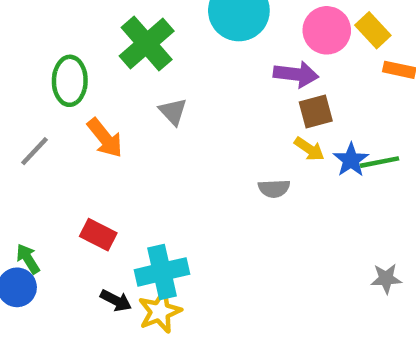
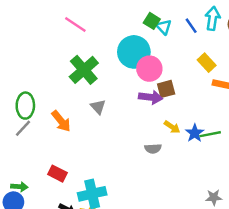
pink circle: (327, 30) -> (149, 69), moved
purple arrow: (296, 74) -> (151, 97), moved
green ellipse: (70, 81) -> (25, 106), moved
brown square: (316, 112) -> (166, 89), moved
green arrow: (28, 259) -> (19, 187), turned 126

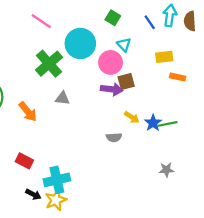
cyan triangle: (164, 27) -> (124, 45), moved
cyan circle: (134, 52) -> (80, 43), moved
yellow rectangle: (207, 63) -> (164, 57), turned -54
gray triangle: (98, 107) -> (62, 98), turned -40
gray star: (214, 197) -> (166, 170), moved

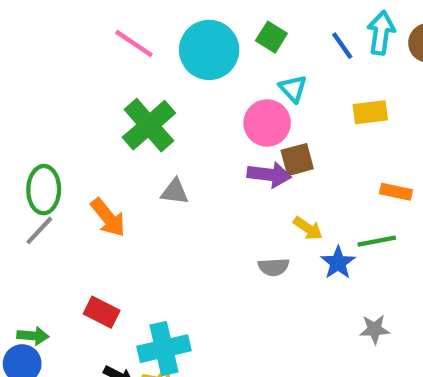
cyan circle: (80, 43) -> (209, 50), moved
orange rectangle: (178, 77) -> (396, 192), moved
blue star: (153, 123) -> (338, 263), moved

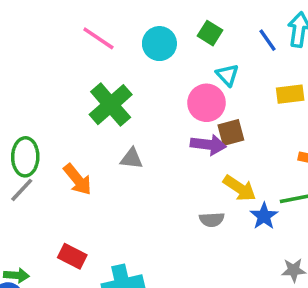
cyan circle: (209, 50) -> (159, 44), size x0.7
yellow arrow: (308, 228) -> (240, 188), size x1.4

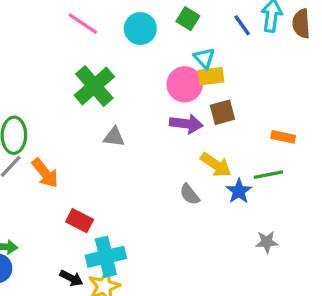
yellow rectangle: (290, 94) -> (211, 76), moved
brown square: (231, 132) -> (222, 112), moved
orange arrow: (78, 180) -> (45, 173), moved
gray semicircle: (212, 220) -> (190, 194), turned 55
red rectangle: (72, 256) -> (80, 221), moved

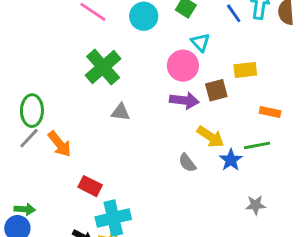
yellow rectangle: (211, 76) -> (245, 70), moved

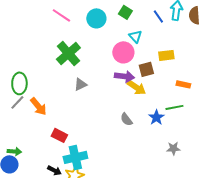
gray triangle: (120, 112) -> (80, 84), turned -32
yellow arrow: (211, 137) -> (136, 87), moved

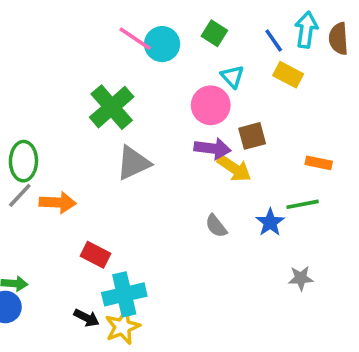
pink line: (61, 15) -> (135, 39), moved
yellow rectangle: (166, 55) -> (288, 75), moved, turned 35
gray triangle: (80, 84) -> (133, 163), size x1.5
orange arrow: (38, 106) -> (58, 203), turned -48

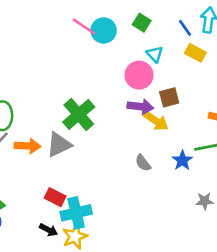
green cross: (112, 107) -> (79, 114), moved
gray triangle: (133, 163) -> (59, 145), moved
red rectangle: (95, 255) -> (55, 197), moved

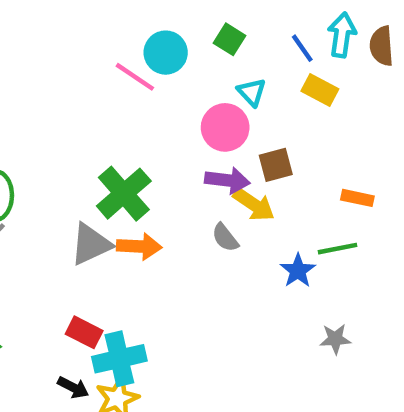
pink line: (84, 27) -> (135, 77), moved
orange arrow: (28, 146) -> (139, 246), moved
gray semicircle: (143, 163) -> (225, 238), moved

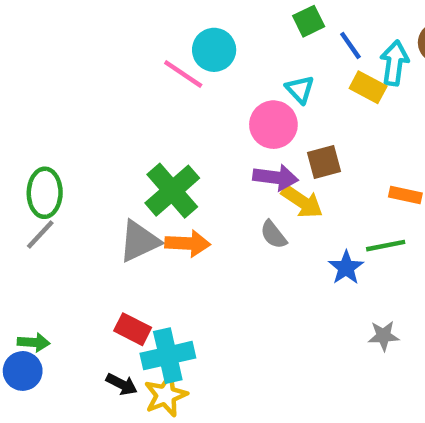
cyan arrow: (342, 35) -> (394, 63), moved
green square: (230, 39) -> (309, 21), moved, turned 32

